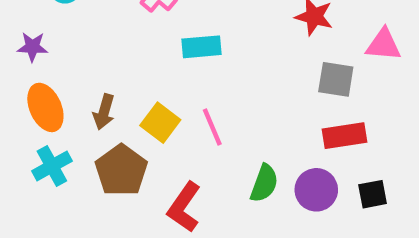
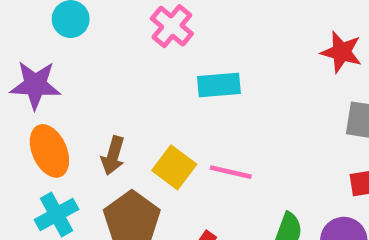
purple star: (32, 47) -> (35, 85), size x1.5
pink line: (212, 127) -> (231, 172), turned -54

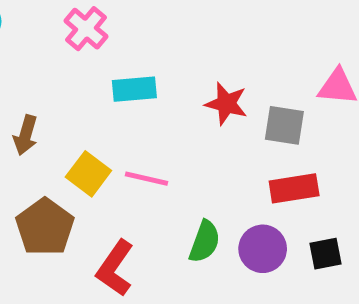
red star: (341, 52) -> (226, 104), moved
brown arrow: (113, 156) -> (26, 135), moved

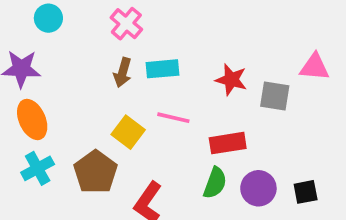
brown arrow: (26, 135) -> (123, 72), moved
pink line: (147, 179) -> (173, 118), moved
red rectangle: (294, 188) -> (228, 143), moved

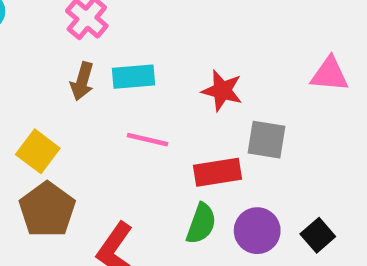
gray square: (275, 96) -> (266, 140), moved
yellow square: (128, 132) -> (38, 151), moved
black square: (306, 192) -> (318, 235), turned -30

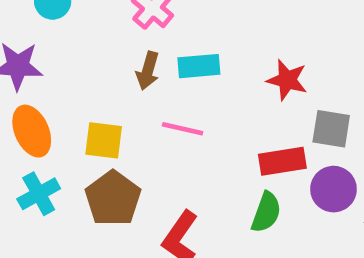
pink line: (147, 140) -> (183, 129), moved
yellow square: (38, 151) -> (104, 140), turned -30
purple circle: (257, 231) -> (334, 189), moved

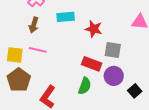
cyan rectangle: (199, 66) -> (66, 17), moved
pink line: (183, 129) -> (38, 50), moved
red rectangle: (282, 161) -> (92, 64), turned 30

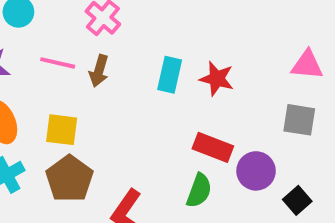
cyan rectangle: (66, 17) -> (170, 75), moved, turned -72
pink line: (38, 50) -> (58, 63), moved
gray square: (113, 50) -> (299, 120), moved

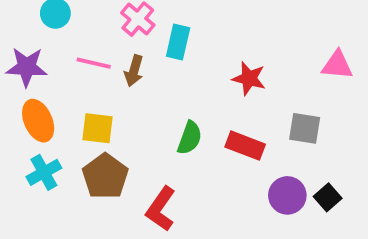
cyan rectangle: (170, 75) -> (178, 42), moved
gray square: (299, 120) -> (305, 128), moved
purple circle: (256, 171) -> (287, 195), moved
green semicircle: (199, 191) -> (190, 138), moved

